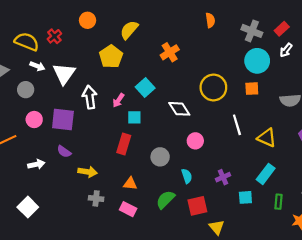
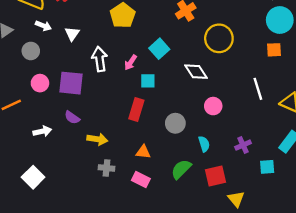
white triangle: (64, 74) -> (72, 34), size x0.6
yellow circle: (213, 87) -> (219, 38), moved

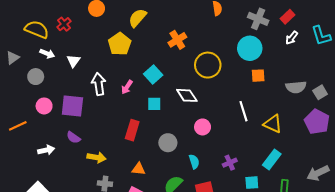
cyan circle: (280, 20) -> (250, 48), moved
cyan square: (148, 81) -> (154, 104), moved

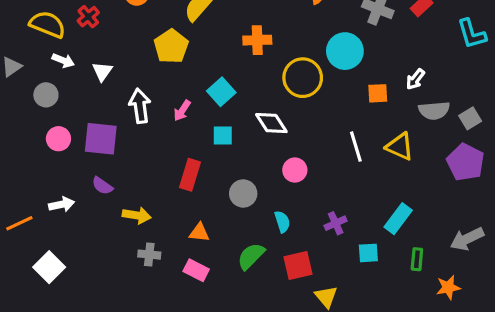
white arrow: (292, 38) -> (415, 79), moved
orange cross: (177, 40) -> (257, 40), turned 30
cyan circle: (250, 48) -> (345, 51), moved
yellow triangle: (273, 124) -> (400, 147), moved
orange line: (18, 126) -> (19, 223), moved

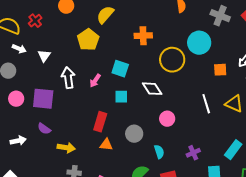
cyan square: (221, 92) -> (120, 69), turned -30
orange triangle: (199, 233) -> (106, 145), moved

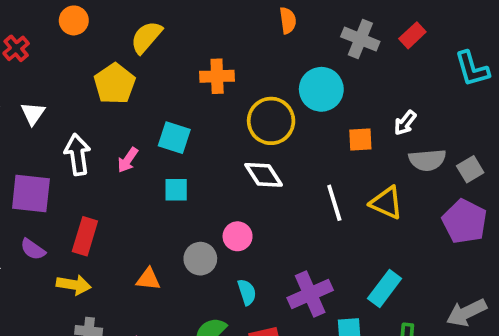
white diamond: (152, 89) -> (264, 175), moved
pink circle: (167, 119) -> (238, 236), moved
red rectangle: (100, 122) -> (85, 236), moved
purple cross: (193, 153) -> (310, 294), size x1.6

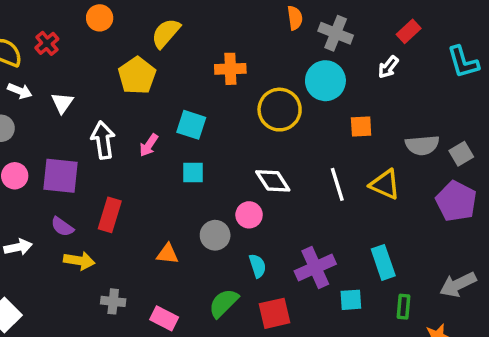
gray cross: (360, 39) -> (336, 33), moved
white arrow: (405, 123) -> (388, 67), moved
white diamond: (264, 175) -> (273, 181), moved
yellow arrow: (74, 285) -> (79, 261), moved
cyan rectangle: (385, 288) -> (383, 262), turned -56

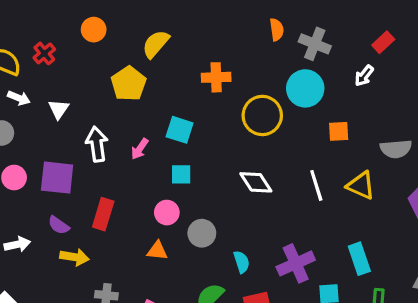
pink circle: (249, 215) -> (167, 213), moved

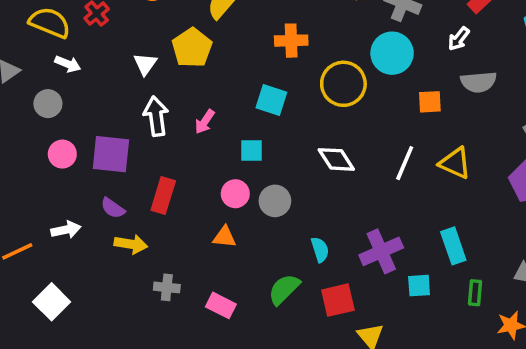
white triangle: (59, 109) -> (145, 64), moved
cyan square: (180, 130) -> (271, 100), moved
gray semicircle: (396, 149) -> (479, 82), moved
white line: (316, 185) -> (405, 163), turned 40
gray circle: (202, 233) -> (275, 201), moved

